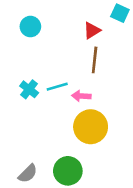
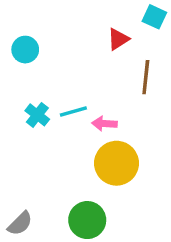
cyan circle: (30, 27) -> (25, 50), moved
brown line: (95, 60) -> (146, 77), moved
gray semicircle: (28, 174) -> (20, 223), moved

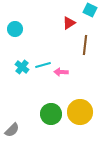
yellow circle: (117, 163) -> (80, 112), moved
green circle: (87, 220) -> (51, 114), moved

